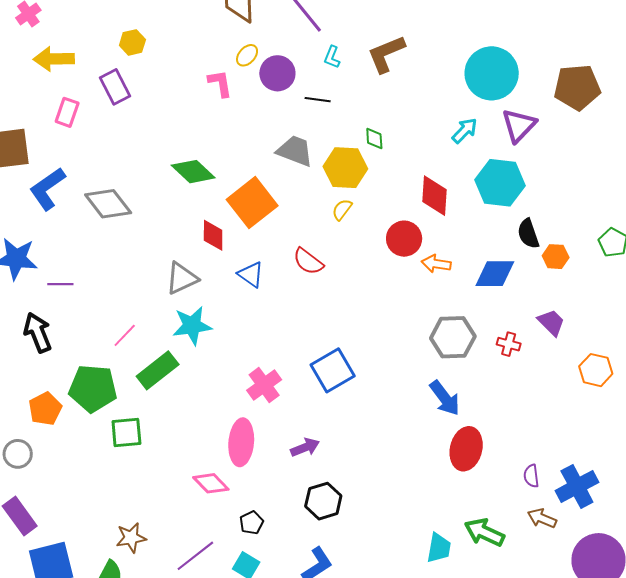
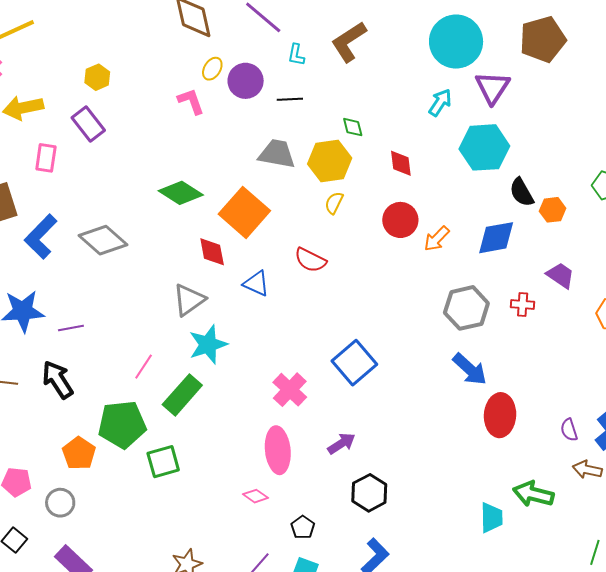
red diamond: (434, 196) -> (401, 163), moved, size x0.7
orange arrow: (436, 264) -> (437, 239), turned -44
pink diamond: (211, 483) -> (255, 496), size x0.7

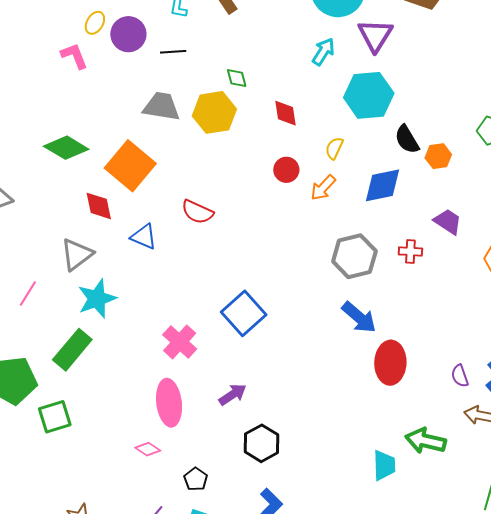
yellow semicircle: (334, 203) -> (334, 148), moved
red circle: (400, 220) -> (286, 170), size x0.7
pink line: (144, 367) -> (28, 294), moved

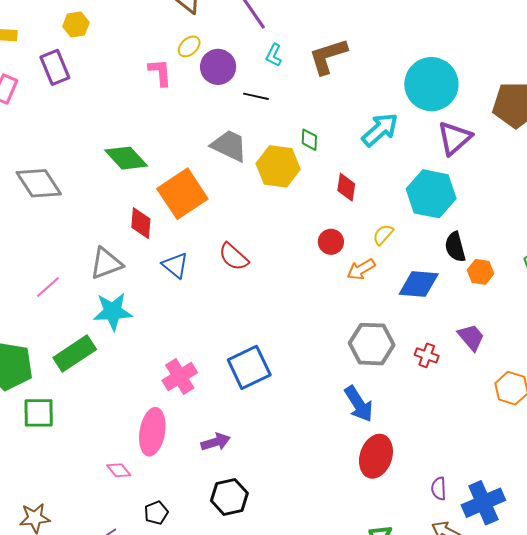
cyan arrow: (323, 52) -> (380, 130), moved, size x1.4

